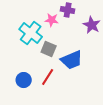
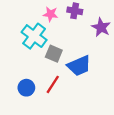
pink star: (52, 20) -> (51, 14), moved

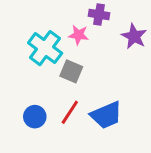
pink star: (51, 14) -> (79, 35), moved
blue trapezoid: (79, 66) -> (106, 115), moved

